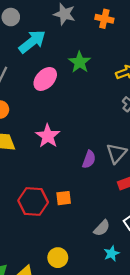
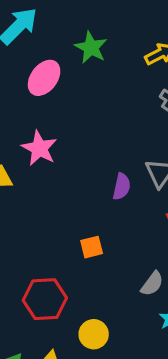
pink star: (48, 136) -> (39, 148), moved
red hexagon: (33, 201) -> (45, 299), moved

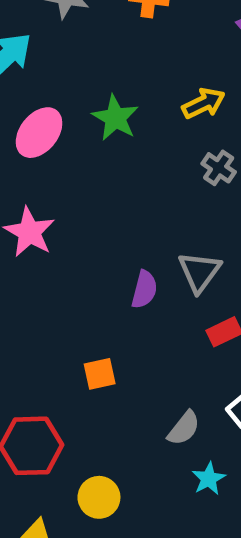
green star: (91, 48) -> (115, 118), moved

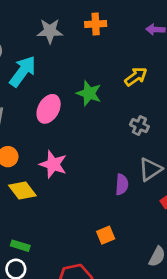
gray cross: (219, 168) -> (139, 126), moved
gray triangle: (199, 272) -> (150, 169), turned 30

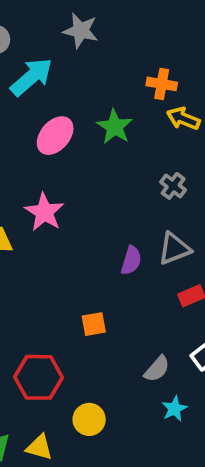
orange cross: (96, 24) -> (162, 84), moved
yellow arrow: (136, 77) -> (183, 119), turned -135

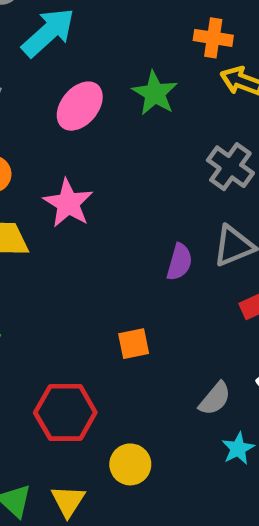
gray cross: (173, 186) -> (230, 167), size x1.4
yellow triangle: (39, 447) -> (68, 501), turned 48

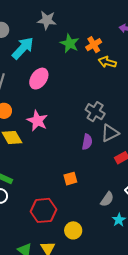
orange cross: (213, 38) -> (94, 45), turned -35
green star: (155, 93) -> (70, 43), moved
gray cross: (230, 167) -> (95, 112), moved

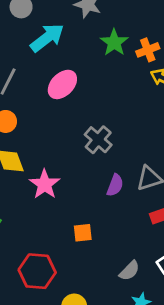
gray cross: (95, 112) -> (98, 140), moved
pink star: (37, 121) -> (45, 184), moved

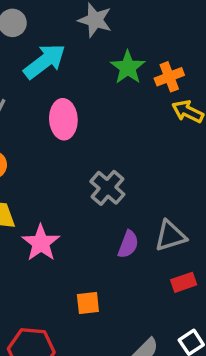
pink ellipse: (62, 84) -> (63, 119), turned -48

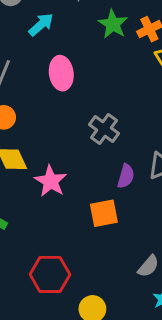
cyan arrow: (45, 61) -> (41, 25), size x0.7
orange square: (88, 303) -> (104, 213), moved, size x1.4

